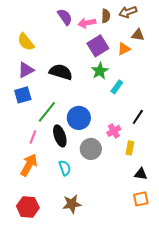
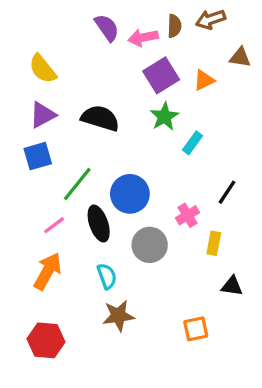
brown triangle: (138, 35) -> (240, 57), moved
pink line: (33, 137) -> (54, 225), turned 32
orange square: (141, 199) -> (196, 329), moved
brown star: (72, 204) -> (118, 316), moved

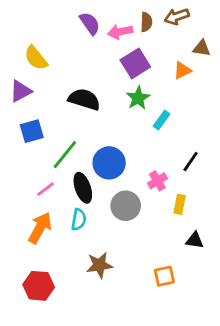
orange triangle: (204, 80) -> (182, 70), moved
purple triangle: (43, 115) -> (21, 91), moved
cyan semicircle: (107, 276) -> (79, 220), moved, turned 30

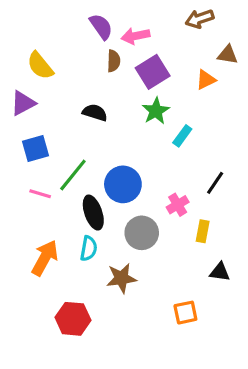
brown semicircle: (146, 22) -> (114, 61), moved
black semicircle: (84, 99) -> (95, 113), size x0.7
pink line: (46, 189) -> (40, 194), moved, turned 54
brown star: (99, 265) -> (121, 278), moved
red hexagon: (39, 286) -> (73, 319), moved

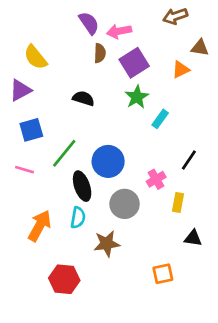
pink line: (40, 194) -> (24, 170), moved

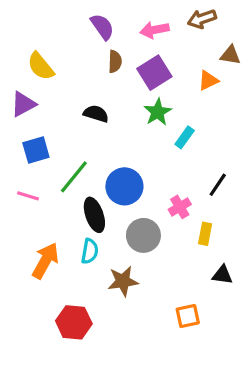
pink arrow: (119, 31) -> (154, 30), moved

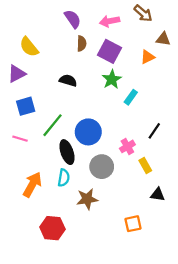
brown arrow: (202, 19) -> (143, 13), turned -120
purple square: (154, 73) -> (110, 51), turned -30
yellow rectangle: (205, 234) -> (145, 165), turned -40

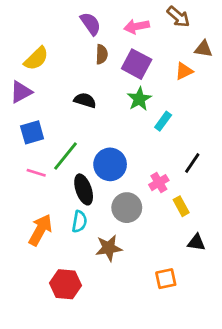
yellow semicircle: (29, 47) -> (36, 59), turned -95
pink line: (20, 139) -> (36, 173), moved

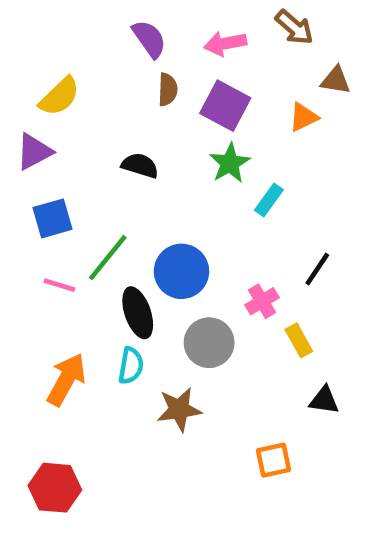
red hexagon: (65, 284) -> (55, 488), moved

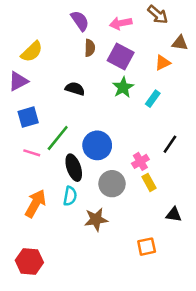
cyan rectangle: (269, 200) -> (153, 99), moved
yellow rectangle: (299, 340) -> (149, 182), moved

